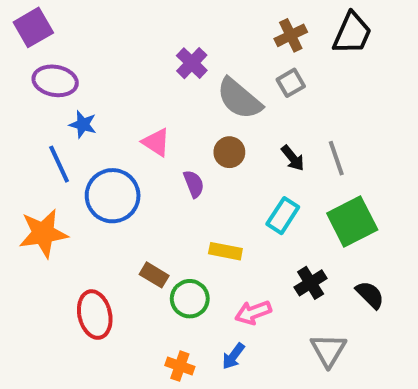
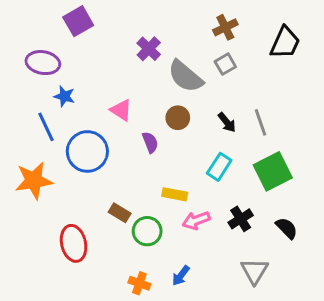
purple square: (33, 27) -> (78, 21), moved
black trapezoid: (352, 33) -> (285, 43), moved
pink arrow: (253, 313) -> (196, 220), moved

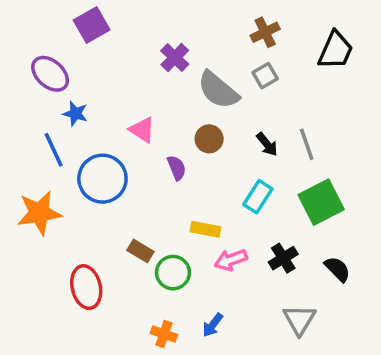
purple ellipse: (43, 63) -> (50, 74), turned 32

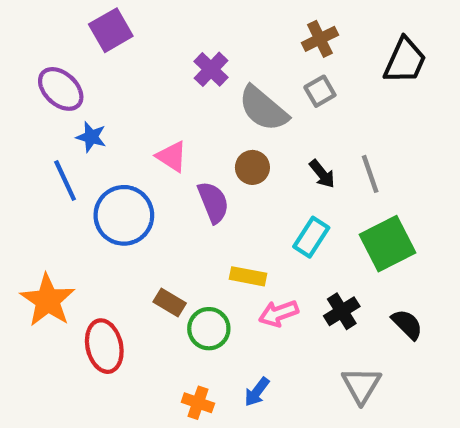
purple semicircle: (177, 168) -> (213, 202), size x1.4
orange star: (39, 213) -> (48, 300), moved, turned -30

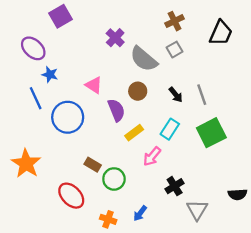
yellow rectangle: (248, 276) -> (134, 133), moved, turned -48
black cross: (342, 311) -> (175, 186), moved
pink arrow: (279, 313) -> (152, 156), moved, turned -30
black semicircle: (407, 324) -> (237, 194), moved, turned 132
red ellipse: (104, 346) -> (71, 196), moved, turned -32

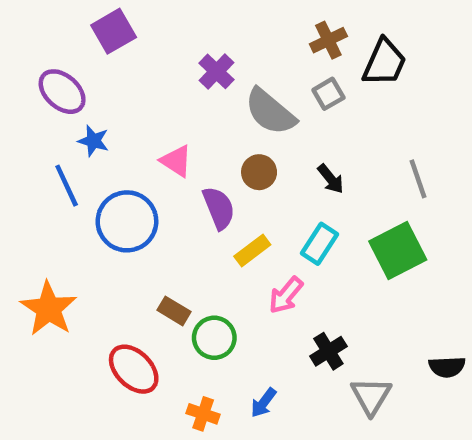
black trapezoid: (221, 33) -> (384, 62), moved
gray line: (202, 95) -> (418, 179), moved

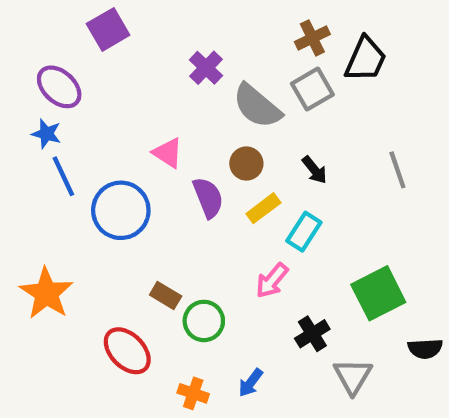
gray square: (328, 94) -> (312, 89), size x1.4
blue star: (93, 141) -> (46, 134), moved
yellow rectangle: (252, 250) -> (263, 208), moved
green square: (398, 250) -> (378, 293), moved

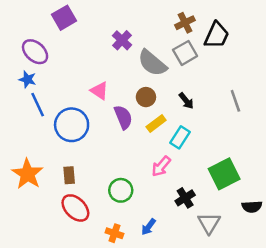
brown rectangle: (166, 295) -> (69, 175), moved, turned 54

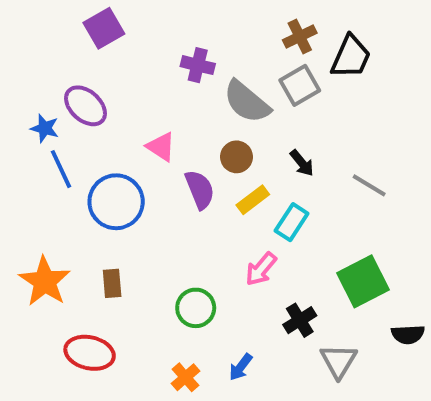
purple cross: (122, 40) -> (198, 65), turned -30
purple ellipse: (35, 52) -> (85, 106), moved
gray line: (235, 101) -> (369, 185), moved, turned -40
red ellipse: (75, 208) -> (90, 353), moved, turned -32
orange cross: (114, 233) -> (185, 377), turned 30

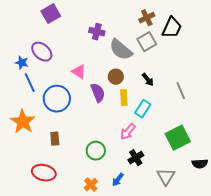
gray line: (369, 185) -> (181, 91), turned 36
yellow rectangle: (253, 200) -> (124, 98), turned -56
orange star: (45, 281) -> (23, 122), moved
black cross: (300, 320) -> (136, 158), moved

